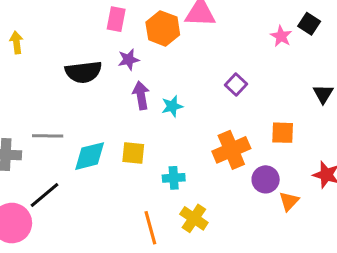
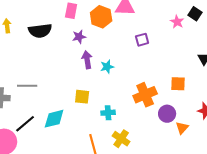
black semicircle: (83, 72) -> (40, 31), moved
purple square: (236, 84) -> (142, 40), moved, turned 32
cyan diamond: (90, 156) -> (54, 119), moved

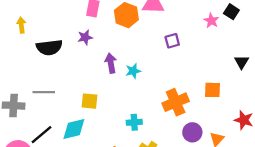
black semicircle: (40, 31) -> (49, 47), moved
purple star: (79, 37) -> (85, 37), moved
yellow square: (82, 97) -> (90, 101), moved
purple circle: (167, 114) -> (192, 132), moved

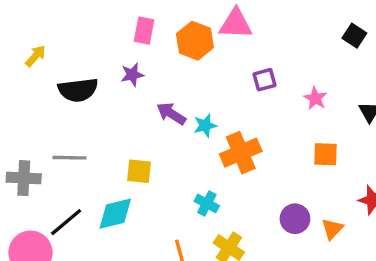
pink star: (211, 21) -> (315, 98), moved
yellow arrow: (21, 25) -> (36, 56), turned 48
purple arrow: (111, 63) -> (171, 114), turned -48
orange cross: (176, 102) -> (241, 153), moved
cyan cross: (134, 122) -> (207, 203), turned 32

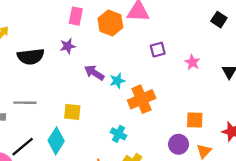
orange square: (326, 154) -> (195, 120), moved
cyan diamond: (115, 214) -> (56, 141), turned -44

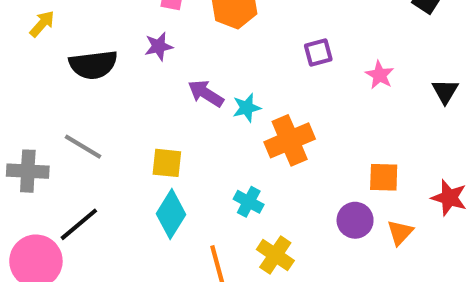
gray line: (25, 103) -> (83, 147), turned 30
cyan diamond: (56, 141) -> (171, 214), moved

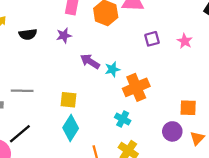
black semicircle: (93, 65) -> (28, 34), moved, size x0.7
pink star: (380, 75) -> (185, 41), moved
gray line: (83, 147) -> (22, 91), turned -30
cyan cross: (249, 202) -> (123, 119), moved

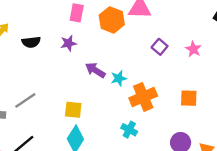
purple square: (152, 39) -> (160, 47), turned -35
gray line: (22, 91) -> (25, 100), turned -35
orange square: (188, 108) -> (189, 98), moved

